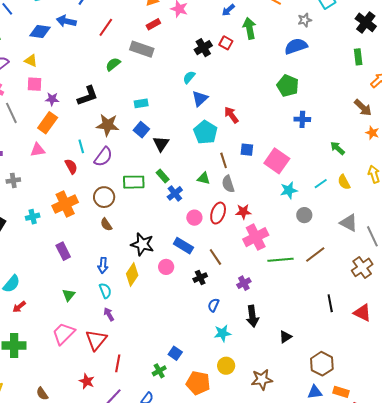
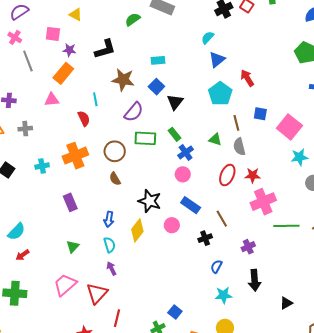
yellow triangle: (31, 61) -> (76, 15), moved
purple semicircle: (103, 157) -> (134, 112), moved
pink circle: (194, 218) -> (183, 174), moved

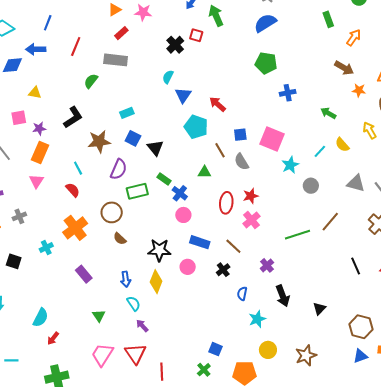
pink triangle: (52, 100) -> (36, 181), turned -35
gray semicircle: (239, 147) -> (242, 162), moved
pink cross: (263, 202) -> (251, 220), moved, size x0.7

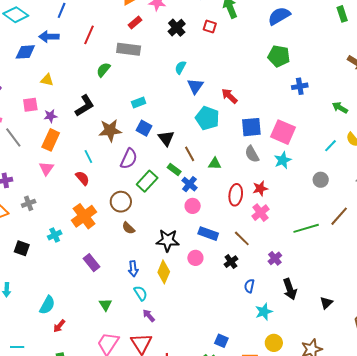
black cross: (175, 45) -> (177, 28), moved
blue square: (240, 135) -> (251, 127), size x1.5
brown line: (220, 150) -> (190, 154), moved
cyan star: (290, 165) -> (283, 160), moved
green rectangle: (137, 191) -> (147, 181), turned -35

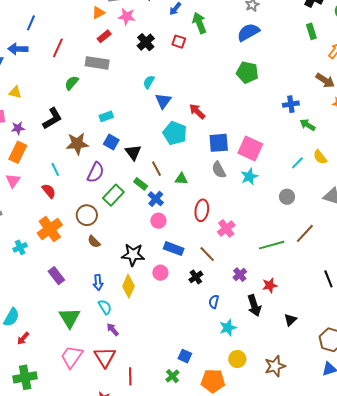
blue cross: (300, 86) -> (291, 104), moved
red star: (260, 188) -> (270, 285), moved
green triangle: (105, 305) -> (70, 318), size x1.6

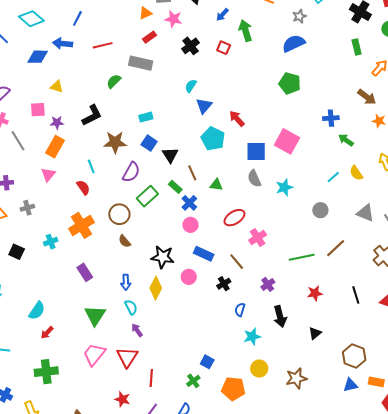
red line: (58, 48) -> (103, 45), turned 48
pink square: (250, 148) -> (287, 141), moved
red ellipse: (202, 210) -> (234, 218), turned 45
red star: (270, 285) -> (315, 293), moved

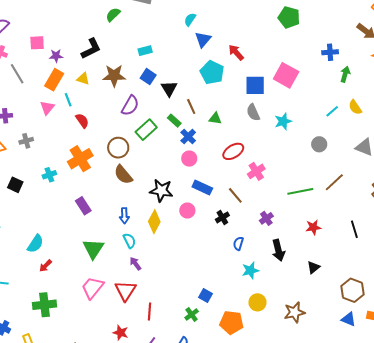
yellow triangle: (57, 87) -> (83, 79), moved
green arrow: (346, 140) -> (345, 74), turned 70
cyan line: (91, 166) -> (68, 100), moved
brown semicircle: (125, 241) -> (123, 175), size x1.5
blue triangle: (350, 385) -> (349, 319), turned 35

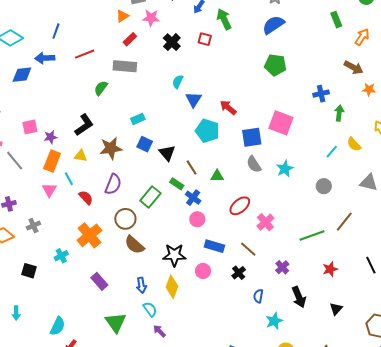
purple semicircle: (130, 106) -> (113, 184), moved

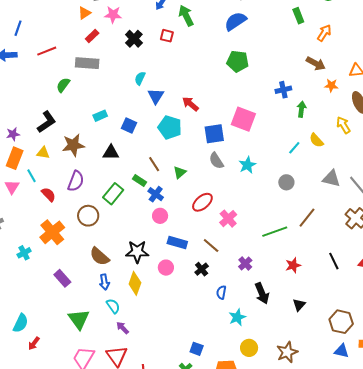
blue square: (145, 144) -> (129, 125), moved
black triangle: (167, 153) -> (111, 153), moved, turned -48
green triangle: (217, 176) -> (180, 172), turned -40
brown semicircle: (134, 245) -> (99, 256), moved

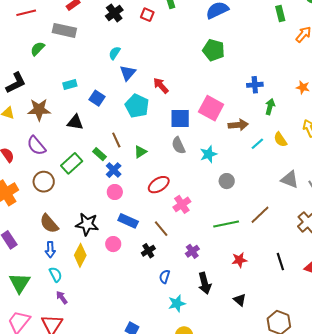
brown arrow: (316, 64) -> (238, 125), moved, turned -42
purple semicircle: (76, 181) -> (36, 146), turned 110
gray circle: (286, 182) -> (227, 181), moved
black triangle: (299, 305) -> (240, 300), turned -40

